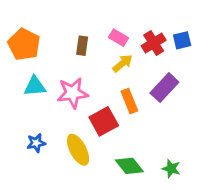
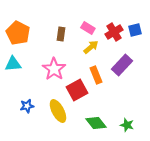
cyan triangle: (35, 86) -> (13, 64), moved
pink star: (73, 93) -> (54, 69), turned -30

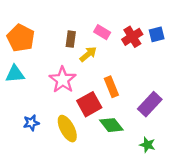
yellow arrow: (91, 47) -> (88, 54), moved
purple rectangle: (122, 65) -> (150, 104), moved
green diamond: (96, 123) -> (111, 125), moved

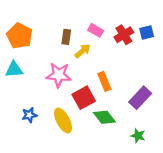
pink star: (63, 80) -> (59, 75), turned -30

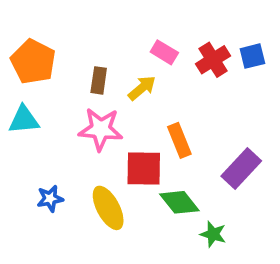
brown rectangle: (66, 37) -> (99, 80), moved
red square: (84, 98) -> (144, 169), turned 30
green star: (138, 136) -> (213, 234), moved

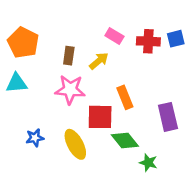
red cross: (213, 60) -> (148, 41), turned 35
purple rectangle: (241, 169) -> (168, 117), turned -56

